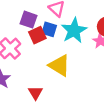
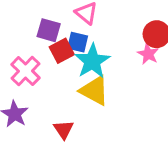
cyan star: (74, 31) -> (92, 61), moved

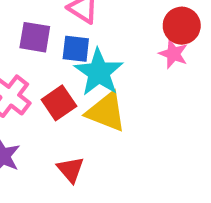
red square: (62, 51) -> (59, 103), moved

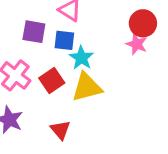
cyan star: (99, 72) -> (81, 58), size x0.7
yellow triangle: (106, 112) -> (87, 87), turned -36

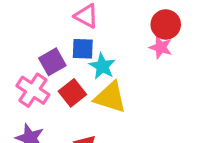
purple square: (34, 32) -> (52, 62), moved, turned -35
yellow triangle: (87, 87) -> (110, 97), turned 36

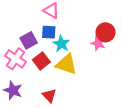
red circle: (166, 24) -> (106, 32), moved
pink star: (161, 47) -> (98, 43), moved

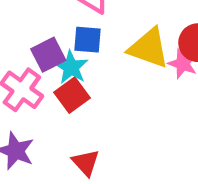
cyan star: (61, 44) -> (71, 67), moved
yellow triangle: (66, 64) -> (149, 48), moved

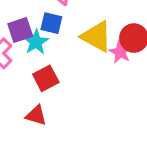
red square: (72, 95) -> (46, 78), moved
red triangle: (86, 163) -> (36, 115), turned -40

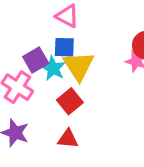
yellow triangle: (96, 36) -> (79, 66), moved, turned 40

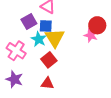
purple square: (36, 60) -> (29, 21), moved

